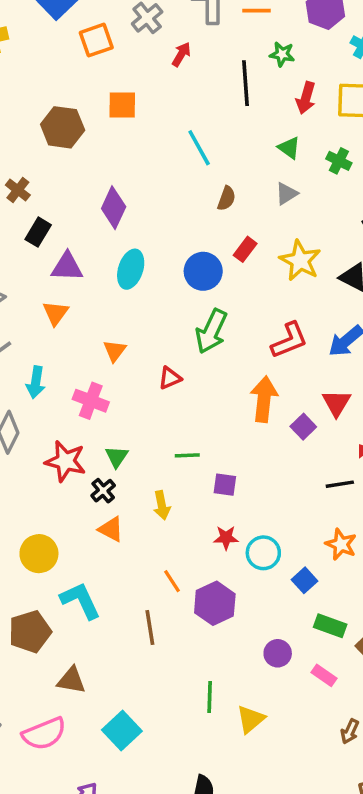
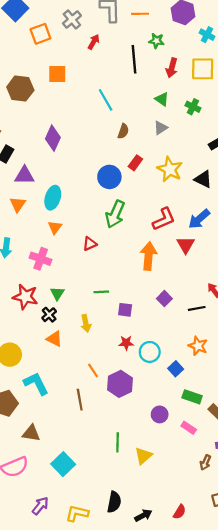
cyan ellipse: (131, 269) -> (53, 198), moved
red triangle: (336, 403) -> (186, 245), moved
purple square: (303, 427) -> (164, 299), moved

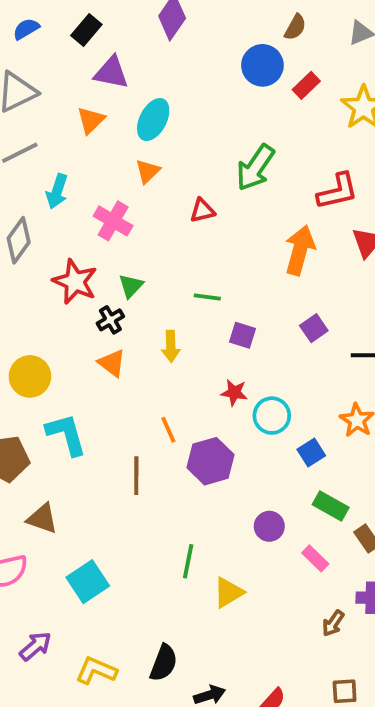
blue circle: (109, 177) -> (262, 65), moved

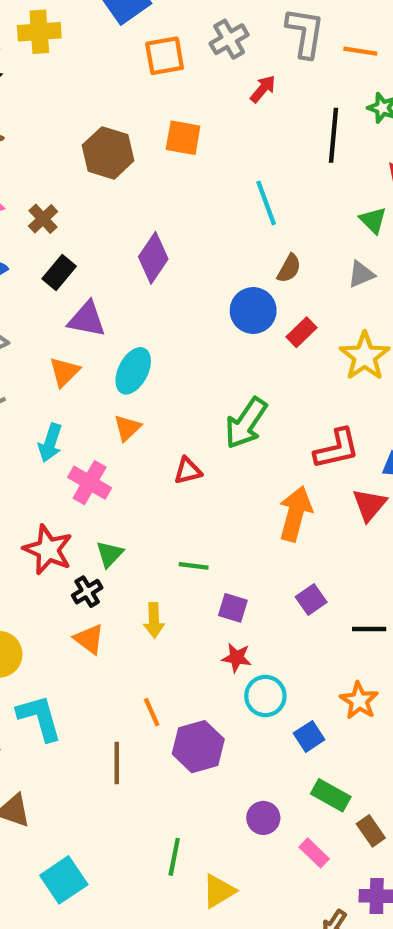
cyan arrow: (57, 191) -> (50, 443), moved
red star: (234, 393) -> (237, 658), moved

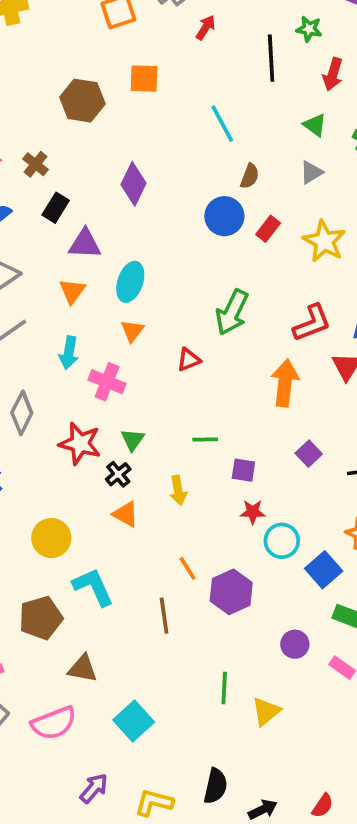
blue square: (309, 736) -> (324, 570), size x1.4

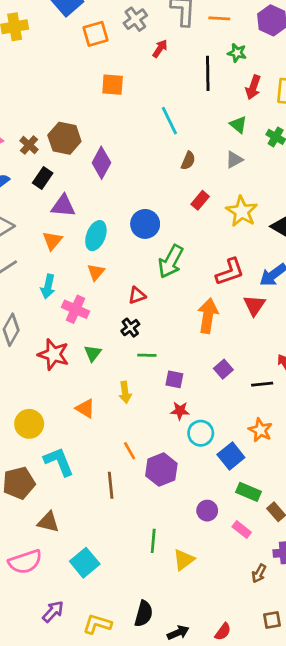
brown hexagon: (82, 101) -> (64, 138), moved
blue circle: (224, 216) -> (145, 224), moved
black cross: (118, 474) -> (130, 328), moved

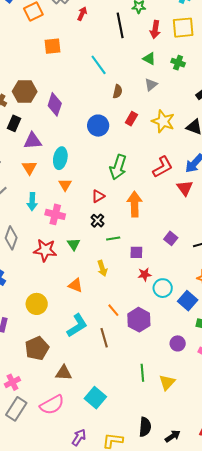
blue circle: (145, 224) -> (98, 126), moved
orange arrow: (208, 316) -> (135, 204), moved
cyan L-shape: (59, 462) -> (77, 325), moved, turned 90

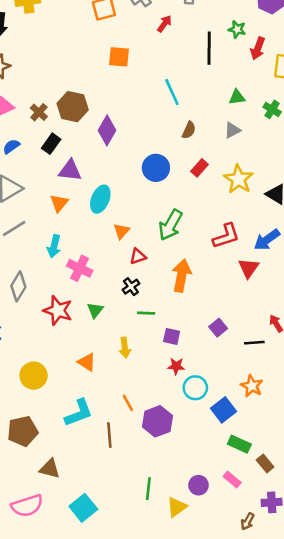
red arrow: (155, 30) -> (258, 48), moved
green triangle: (149, 59) -> (237, 97), turned -48
orange triangle: (65, 185) -> (121, 231), moved
purple circle: (178, 343) -> (199, 485), moved

